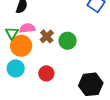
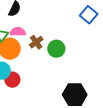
red circle: (46, 73) -> (12, 80), moved

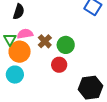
red circle: (12, 80) -> (59, 65), moved

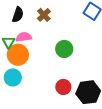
brown cross: (45, 41) -> (44, 15), moved
red circle: (59, 65) -> (63, 87), moved

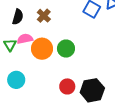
orange circle: (18, 55) -> (42, 49), moved

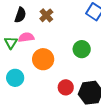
orange circle: (42, 49) -> (43, 59), moved
green circle: (66, 49) -> (82, 49), moved

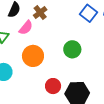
pink semicircle: (26, 37) -> (26, 28), moved, turned 133

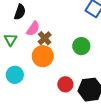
brown cross: (40, 13) -> (45, 38), moved

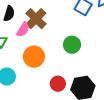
brown cross: (45, 38) -> (36, 19), moved, size x1.5

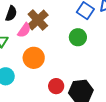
green circle: (72, 45) -> (78, 37), moved

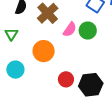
pink semicircle: (24, 30) -> (70, 30), moved

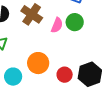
orange circle: (44, 51) -> (38, 63), moved

